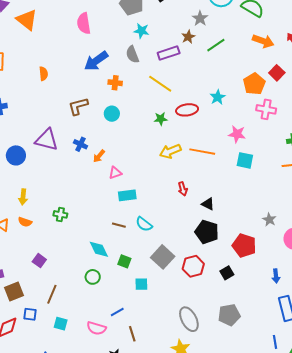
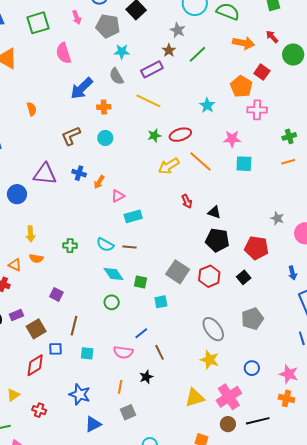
red ellipse: (187, 110) -> (180, 135), moved
orange line: (202, 152) -> (200, 162), turned 40
cyan semicircle: (144, 224) -> (105, 245), moved

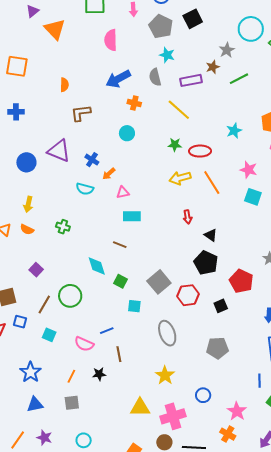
brown L-shape: (71, 136) -> (81, 113), moved
cyan semicircle: (105, 245) -> (85, 189), moved, turned -30
green circle: (112, 302) -> (70, 296), moved, size x1.5
gray ellipse: (213, 329) -> (167, 333), moved

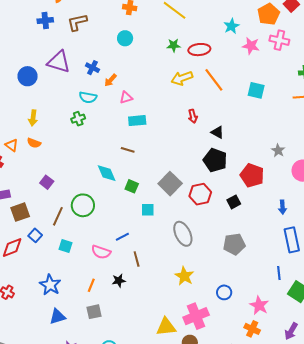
blue cross: (16, 112) -> (45, 21), moved
pink star: (249, 170) -> (251, 46), moved
green cross: (63, 227) -> (78, 119), moved, turned -32
blue square: (20, 322) -> (35, 235), turned 32
yellow triangle: (140, 408) -> (166, 327), moved

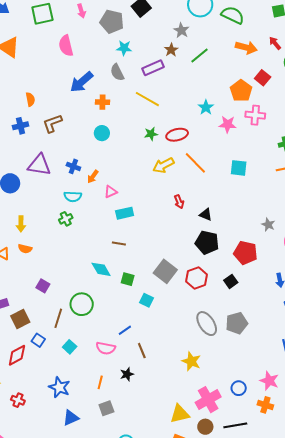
cyan square: (148, 210) -> (147, 300), turned 32
gray ellipse: (183, 234) -> (207, 324), moved
cyan square: (65, 246) -> (70, 347), turned 32
blue circle: (224, 292) -> (239, 388), moved

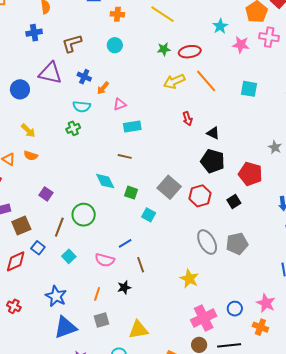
brown L-shape: (52, 123) -> (72, 43), moved
yellow arrow: (21, 224) -> (28, 131), turned -49
yellow triangle: (180, 414) -> (138, 330), moved
blue triangle: (71, 418) -> (65, 327), size x1.4

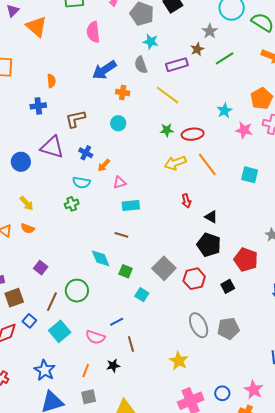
cyan square: (69, 256) -> (60, 331), size x1.5

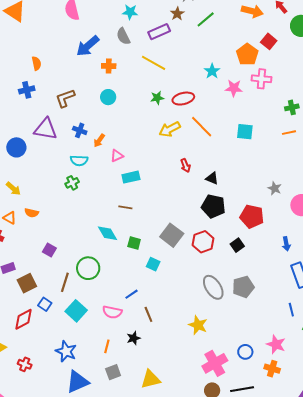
yellow arrow: (27, 203) -> (13, 189), moved

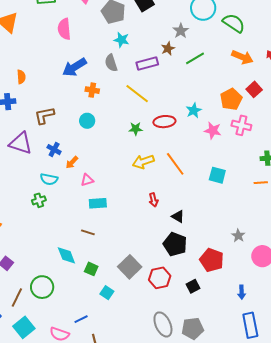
red ellipse: (183, 99) -> (164, 122), moved

